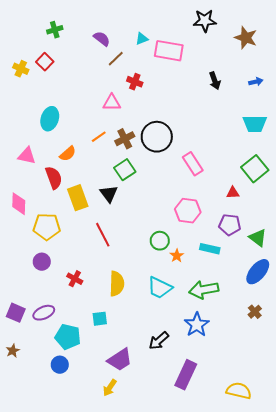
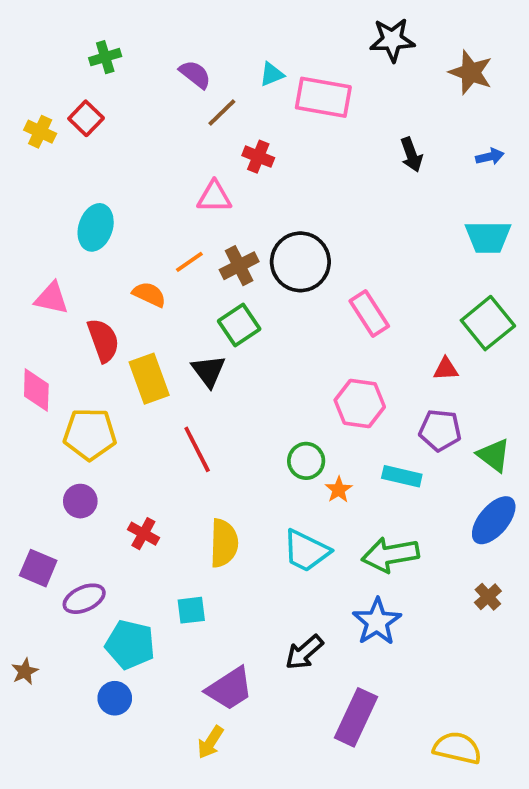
orange semicircle: (68, 154) -> (149, 294), moved, turned -114
purple square: (16, 313) -> (38, 568), moved

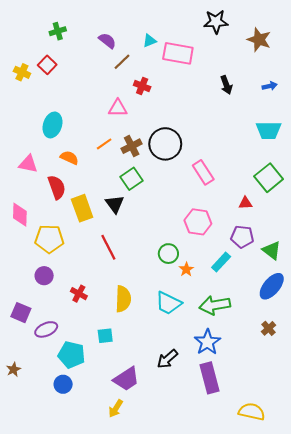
orange semicircle: (149, 294) -> (69, 158), moved
cyan rectangle: (402, 476) -> (221, 262), turned -60
purple rectangle: (356, 717) -> (210, 378), moved, turned -40

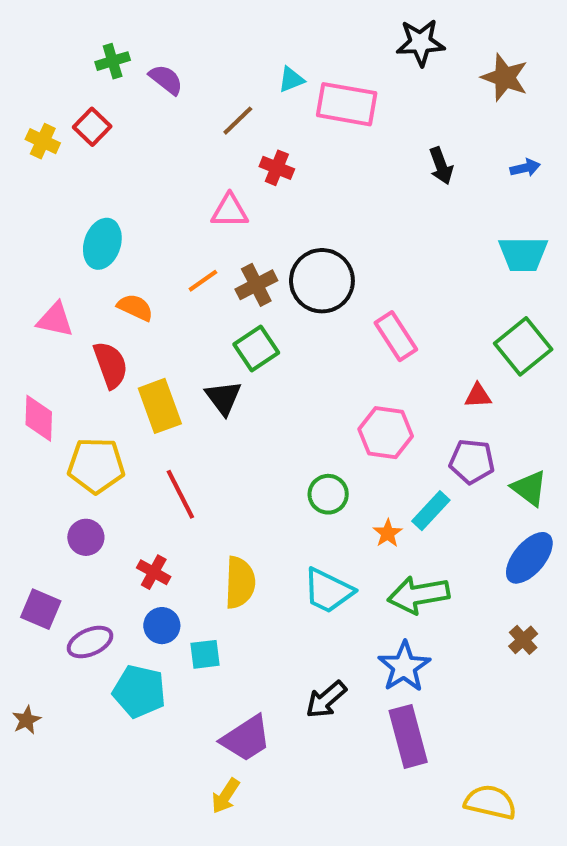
purple semicircle: (107, 41) -> (166, 80), moved
red line: (108, 247) -> (180, 494), moved
orange star: (186, 269) -> (388, 533), moved
blue circle: (63, 384) -> (162, 626), moved

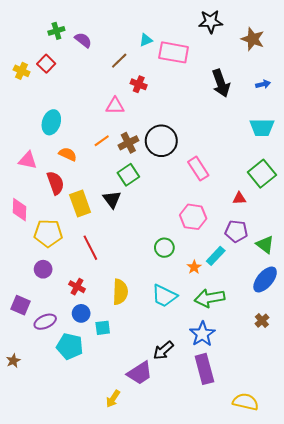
black arrow: (441, 166) -> (221, 83), size x1.5
purple trapezoid: (246, 738) -> (140, 373), moved

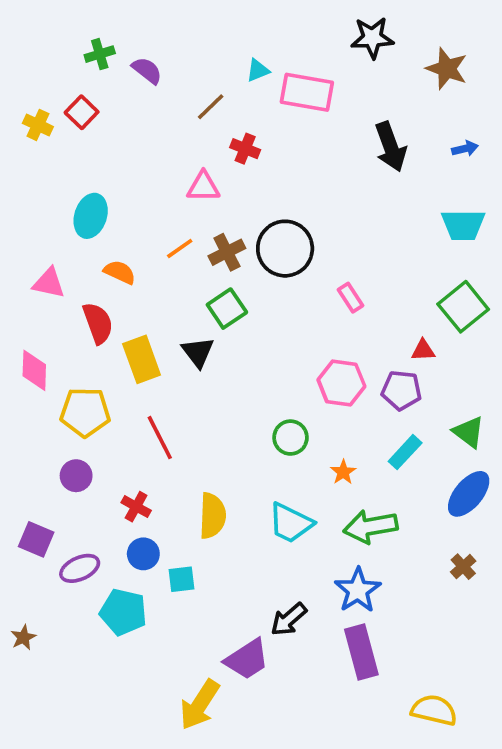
pink rectangle: (198, 169) -> (350, 298), size x0.7
purple pentagon: (236, 231) -> (401, 390), moved
cyan rectangle: (216, 256) -> (405, 452), moved
yellow arrow: (113, 399) -> (200, 705), size x1.6

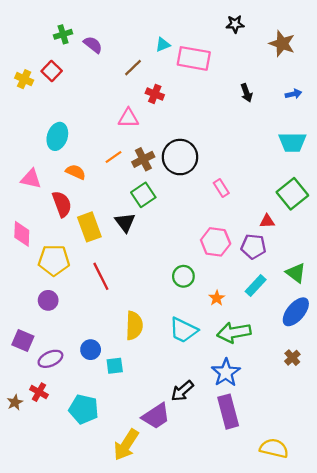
black star: (372, 38) -> (235, 24), size x0.7
black arrow: (390, 147) -> (246, 93), size x0.6
red cross: (136, 507) -> (39, 392), moved
cyan pentagon: (123, 612) -> (84, 409), moved

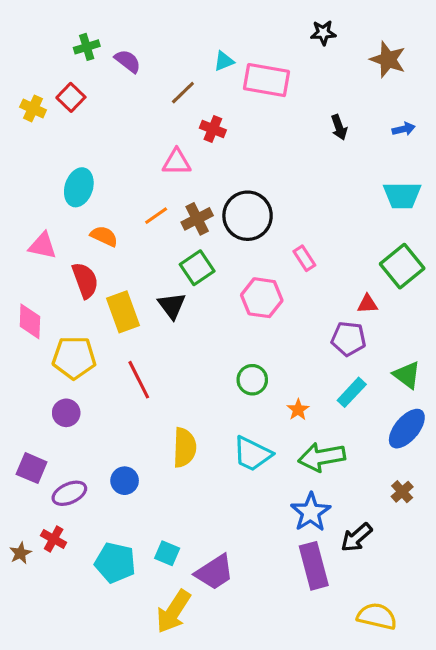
pink hexagon: (216, 242) -> (262, 298), moved
cyan square: (115, 366) -> (167, 553), moved, turned 30
black arrow: (182, 391) -> (356, 537), moved

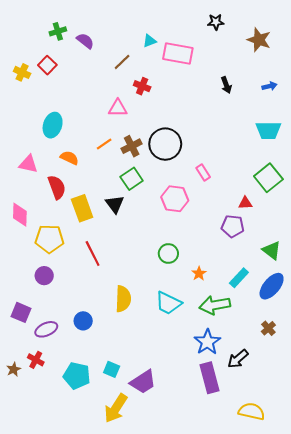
cyan rectangle: (352, 392) -> (239, 278), moved

